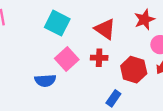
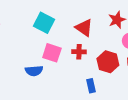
pink square: (67, 59) -> (52, 53), turned -30
blue rectangle: (113, 98) -> (91, 86), turned -48

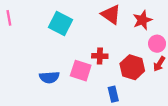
red triangle: (84, 28) -> (111, 14), moved
pink square: (52, 53) -> (81, 71), moved

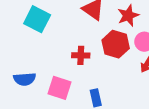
red hexagon: (132, 67) -> (116, 44), moved
pink square: (81, 71) -> (60, 88), moved

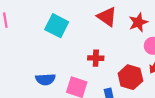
red hexagon: (116, 44) -> (130, 77), moved

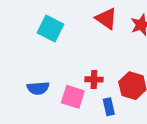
red cross: (96, 58) -> (94, 79), moved

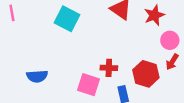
blue semicircle: (38, 88) -> (37, 76), moved

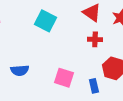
red cross: (109, 68) -> (95, 39), moved

